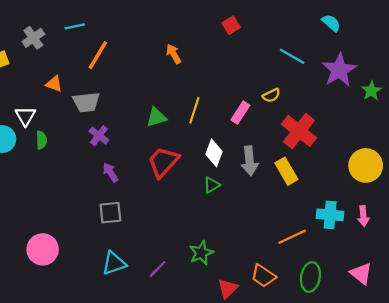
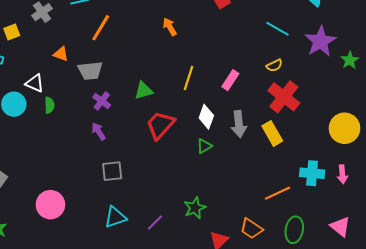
yellow semicircle: (271, 95) -> (274, 65), moved
white triangle: (25, 116) -> (35, 83), turned -36
green triangle: (156, 117) -> (144, 91), moved
purple arrow: (110, 172) -> (99, 131), moved

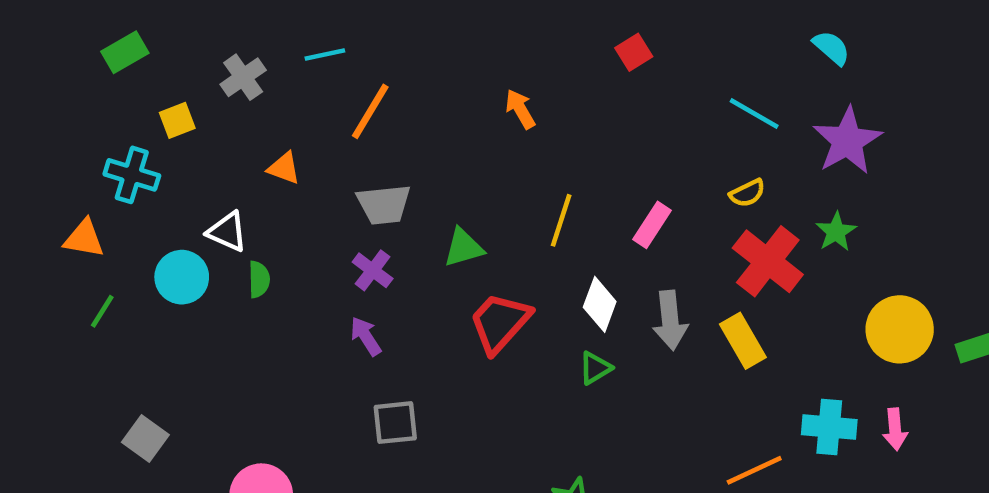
green star: (350, 60) -> (836, 232), moved
gray trapezoid: (90, 71) -> (384, 204), moved

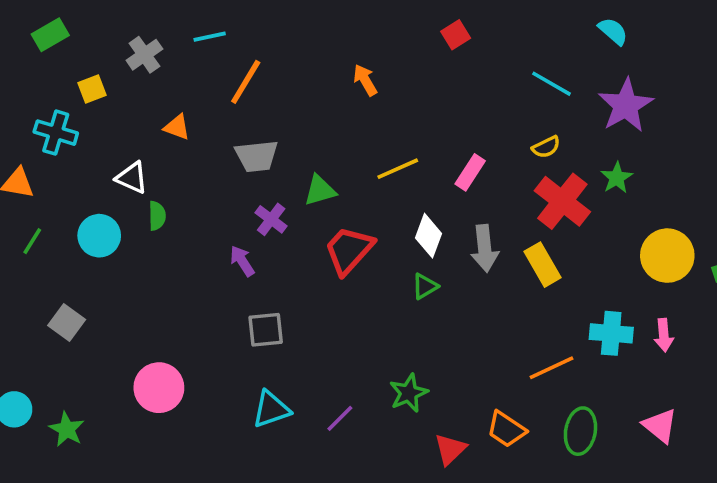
yellow line: (561, 220) -> (398, 169), turned 48
purple cross: (373, 270) -> (271, 219), moved
cyan circle: (182, 277) -> (99, 236), moved
gray square: (145, 438) -> (67, 323), moved

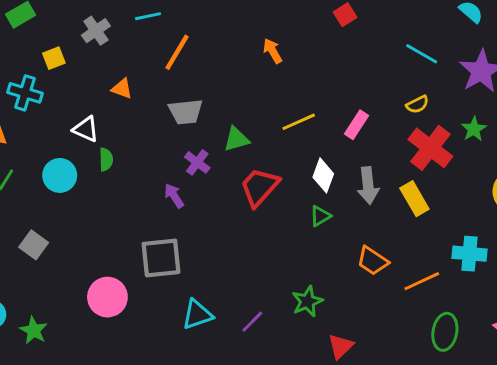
gray square: (266, 330) -> (161, 258), moved, size x1.4
orange trapezoid: (506, 429) -> (372, 261), moved

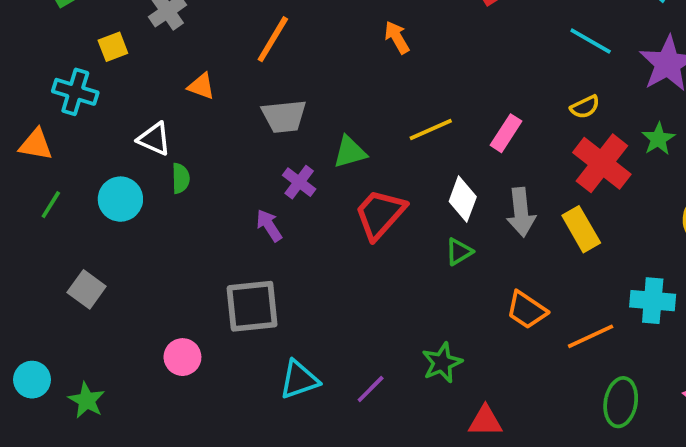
pink circle: (107, 297) -> (182, 357), size x0.7
red triangle: (341, 346) -> (485, 421), turned 44

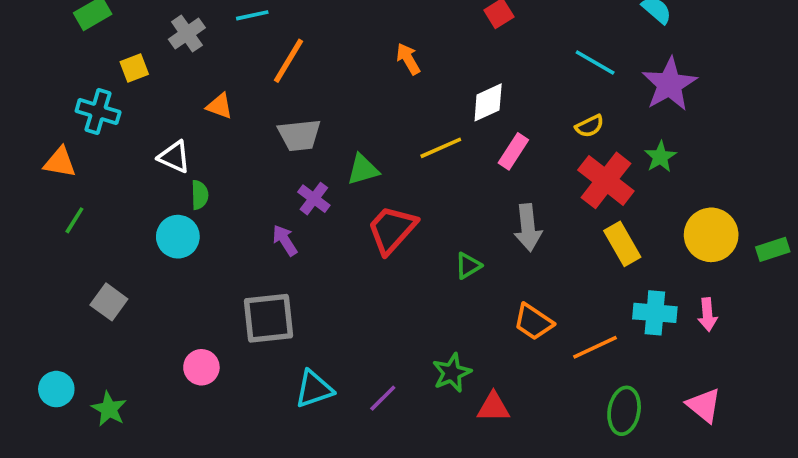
cyan circle: (120, 199) -> (178, 237), moved
white diamond: (463, 199) -> (488, 102), moved, turned 45
yellow rectangle: (581, 229) -> (622, 244), moved
red triangle: (485, 421) -> (493, 407), moved

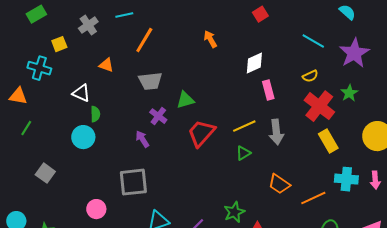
yellow line: (441, 148) -> (244, 126), moved
pink rectangle: (513, 151) -> (268, 90), turned -48

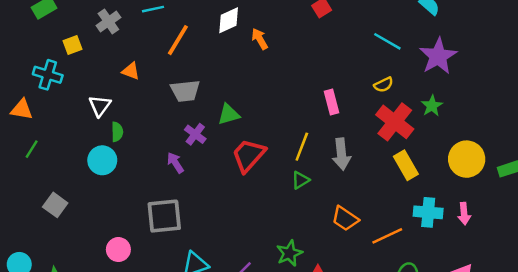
white diamond: (254, 63) -> (229, 20), moved
white triangle: (81, 93) -> (100, 106), turned 42
yellow line: (244, 126) -> (302, 147), turned -45

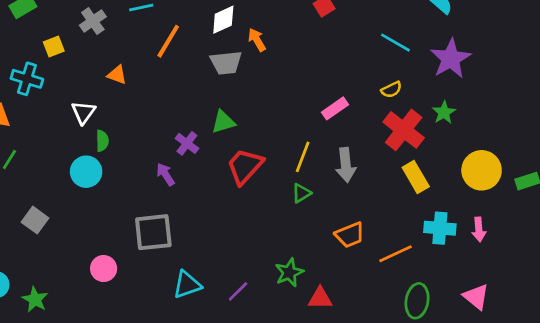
gray trapezoid: (185, 91) -> (226, 63), moved
pink rectangle: (332, 102) -> (335, 108), turned 70
orange trapezoid: (345, 219) -> (350, 235), turned -56

